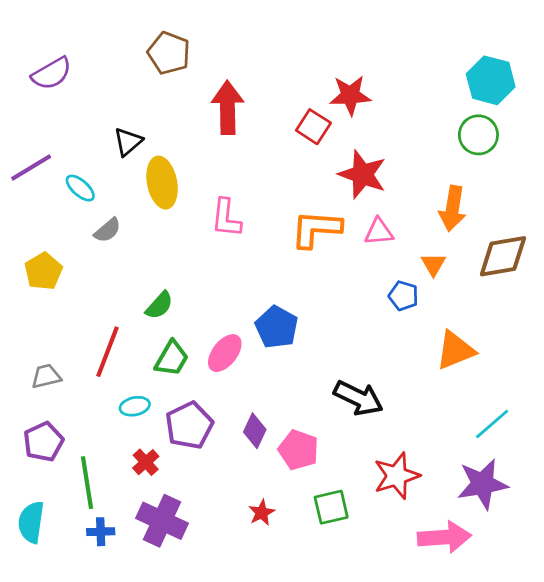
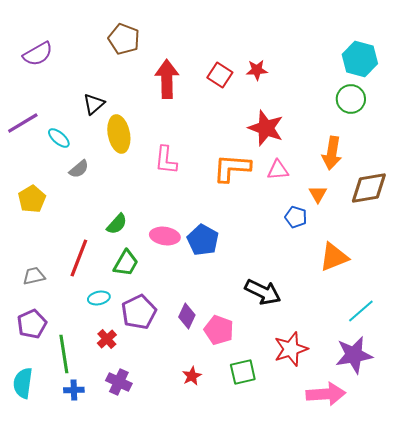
red star: (350, 95) -> (257, 70), size x0.7
red square: (313, 127) -> (220, 75), moved
pink ellipse: (225, 353) -> (165, 236), moved, turned 60
purple cross: (162, 521) -> (119, 382), size x0.7

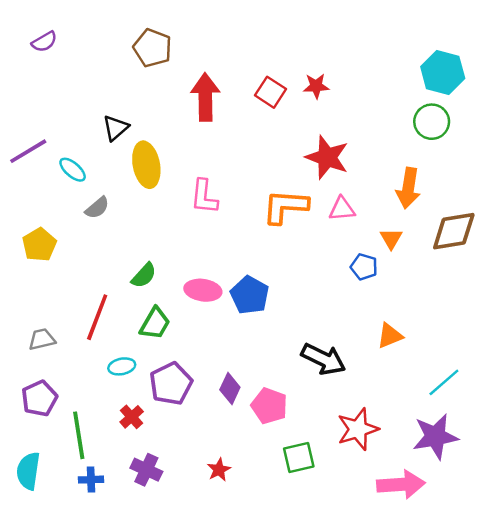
purple semicircle: (38, 54) -> (44, 42), moved, size x0.7
orange triangle: (334, 257) -> (390, 336), moved, size x0.7
red star: (192, 376) -> (219, 470), moved

